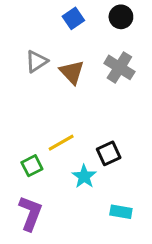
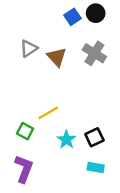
blue square: (73, 18) -> (73, 17), moved
black square: (109, 153) -> (94, 137), moved
green square: (32, 166) -> (25, 131), turned -35

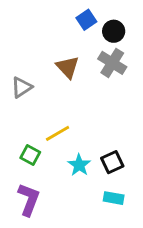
black circle: (96, 13) -> (114, 31), moved
gray triangle: (29, 48) -> (22, 87), moved

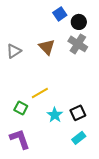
gray triangle: (22, 87) -> (14, 51), moved
cyan rectangle: (114, 198) -> (79, 138), turned -48
purple L-shape: (29, 200) -> (20, 139), turned -40

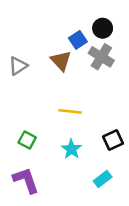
blue square: (60, 14) -> (78, 40), moved
yellow line: (40, 93) -> (70, 111), moved, turned 36
black square: (78, 113) -> (113, 140), moved

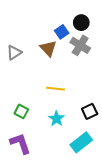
cyan rectangle: (103, 179) -> (81, 142), size x1.5

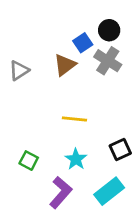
brown triangle: (48, 48) -> (65, 65), turned 36
green square: (21, 111) -> (29, 161), moved
purple L-shape: (20, 143) -> (61, 192), moved, turned 60

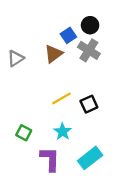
yellow line: (74, 119) -> (61, 98), turned -36
black square: (120, 149) -> (89, 104), moved
purple L-shape: (61, 192) -> (50, 159), turned -40

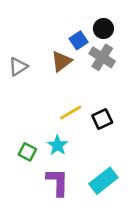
cyan star: (63, 132) -> (58, 145), moved

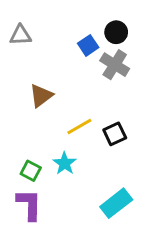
brown triangle: (61, 61) -> (41, 96), moved
gray triangle: (18, 67) -> (20, 35), moved, turned 30
purple L-shape: (58, 182) -> (29, 205), moved

